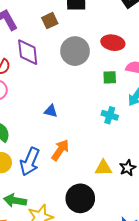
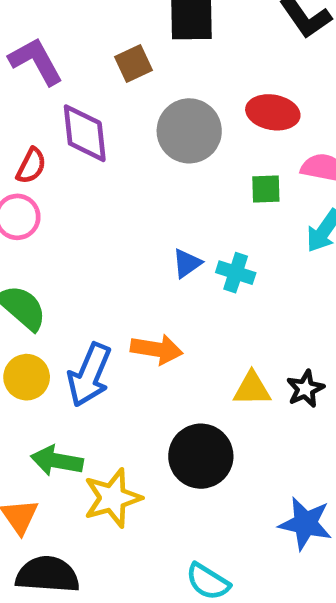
blue triangle: (51, 111) -> (187, 263), moved, turned -48
cyan cross: (110, 115) -> (236, 273), moved
orange arrow: (60, 150) -> (157, 349), turned 65

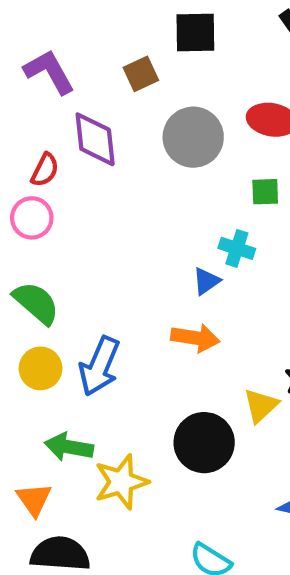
blue triangle: (187, 263) -> (206, 281), moved
cyan cross: (236, 273) -> (237, 248), moved
orange arrow: (157, 349) -> (195, 338), moved
yellow triangle: (252, 389) -> (261, 405), moved, turned -42

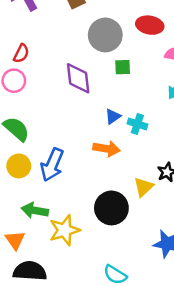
purple diamond: (95, 139) -> (78, 78), moved
green square: (265, 192) -> (123, 67), moved
cyan cross: (237, 248) -> (137, 124), moved

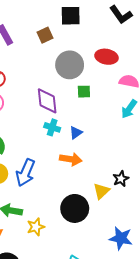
cyan cross: (137, 124) -> (52, 127), moved
yellow star: (64, 230) -> (36, 227), size x0.7

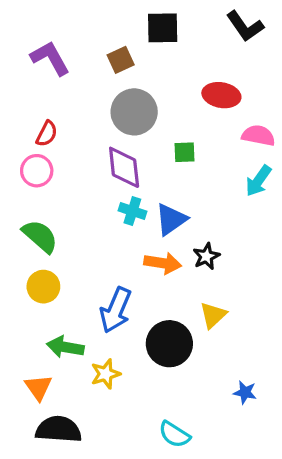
gray circle: (70, 65) -> (134, 112), moved
blue triangle: (76, 133) -> (171, 219), size x1.5
blue arrow: (26, 173) -> (116, 310), moved
black star: (121, 179) -> (206, 256), moved
blue star: (121, 238) -> (245, 392), size x0.6

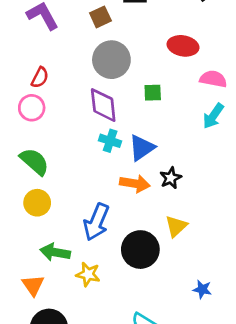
yellow star: (106, 374) -> (88, 274), turned 30

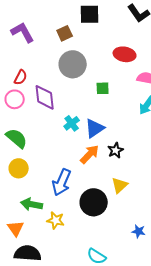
purple diamond: (103, 105) -> (45, 97), moved
cyan cross: (110, 141) -> (72, 123), turned 35
orange arrow: (135, 183) -> (90, 154), turned -55

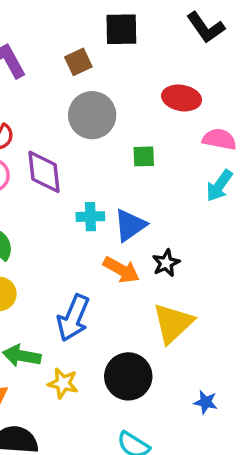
cyan cross: (72, 123) -> (90, 217), turned 35
orange arrow: (90, 154) -> (121, 270), turned 75
yellow triangle: (120, 185) -> (173, 323), size x1.5
black circle: (94, 202) -> (128, 376), moved

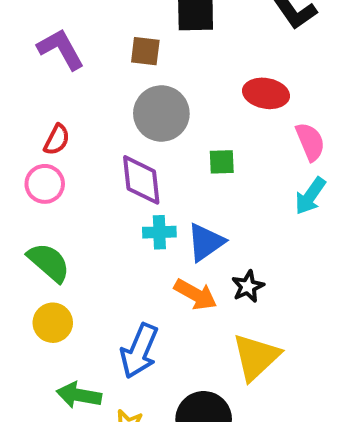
brown square: (78, 62) -> (145, 51), turned 32
pink semicircle: (219, 139) -> (310, 142), turned 56
purple diamond: (44, 172) -> (141, 180), moved

